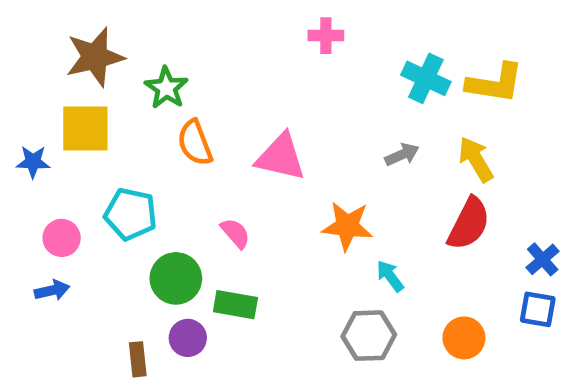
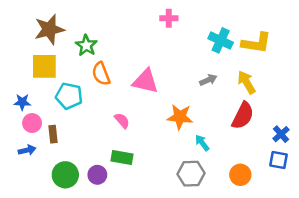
blue star: (33, 162) -> (22, 102), moved
cyan pentagon: (131, 214) -> (69, 96), moved
green circle: (176, 278) -> (65, 175), moved
brown rectangle: (138, 359) -> (53, 134), moved

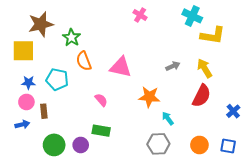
pink cross: (169, 18) -> (140, 15), turned 32
cyan cross: (221, 40) -> (192, 16), moved
yellow square: (44, 66) -> (23, 51), moved
blue star: (22, 102) -> (28, 83), moved
blue square: (279, 160) -> (228, 146), moved

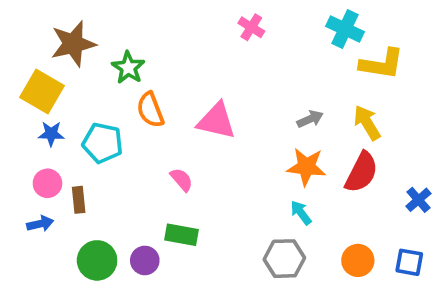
yellow square: (23, 51) -> (42, 91), turned 30
blue star: (28, 83) -> (51, 134), moved
orange star: (149, 97) -> (306, 167), moved

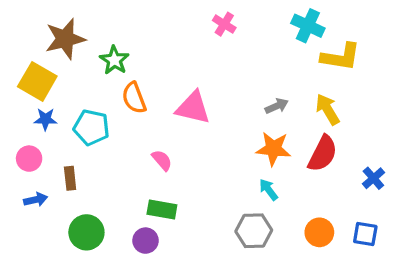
pink circle: (47, 183) -> (29, 159), moved
purple circle: (145, 260) -> (146, 241), moved

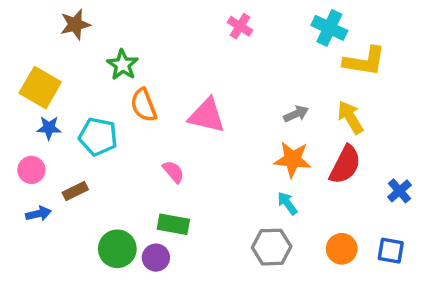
brown star: (65, 39) -> (75, 24), moved, size x0.7
brown rectangle: (70, 178) -> (75, 191), turned 70
green circle: (86, 232) -> (117, 249), moved

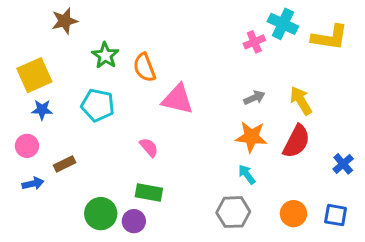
pink cross: (240, 26) -> (254, 42), moved, turned 35
yellow L-shape: (364, 61) -> (330, 37), moved
yellow square: (40, 88) -> (34, 75), turned 36
orange semicircle: (144, 105) -> (144, 68), moved
cyan pentagon: (98, 137) -> (98, 105), moved

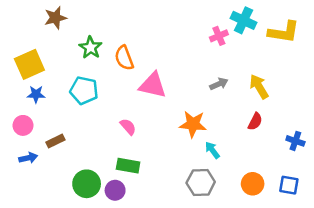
orange star: (251, 137) -> (193, 124), moved
red semicircle: (296, 141) -> (255, 122), size x0.6
blue cross: (343, 164) -> (295, 141), turned -30

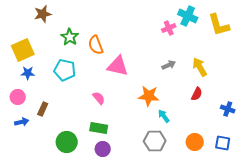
yellow L-shape: (284, 32) -> (219, 25), turned 65
brown rectangle: (55, 141) -> (43, 109), turned -40
purple circle: (115, 190) -> (103, 149), moved

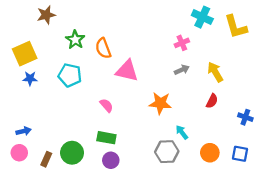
pink cross: (169, 28) -> (182, 43), moved
pink circle: (18, 97) -> (19, 153), moved
brown rectangle: (43, 109) -> (46, 159), moved
cyan arrow: (164, 116) -> (182, 132), moved

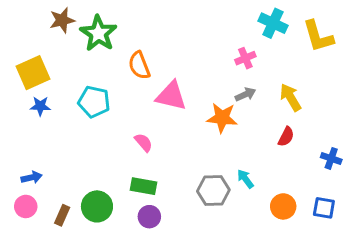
green star: (75, 40) -> (98, 33), moved, size x1.4
orange star: (160, 103) -> (222, 118), moved
gray hexagon: (167, 152) -> (213, 190), moved

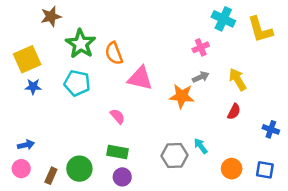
green star: (98, 33) -> (81, 44), moved

